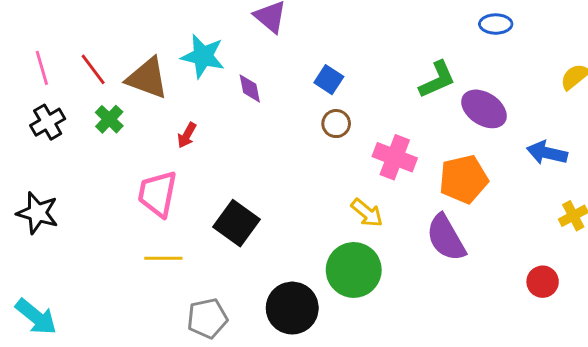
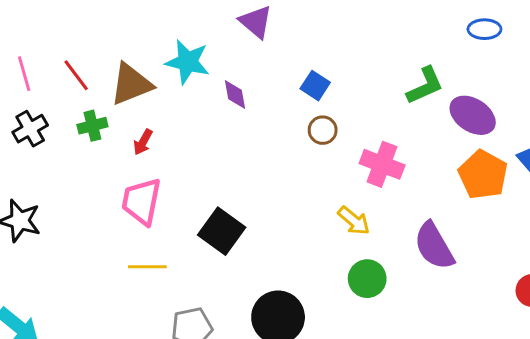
brown triangle: (147, 78) -> (131, 84), turned -42
green cross: (109, 119) -> (92, 126), turned 32
red arrow: (187, 135) -> (143, 142), moved
orange pentagon: (464, 179) -> (483, 175), moved, turned -30
green circle: (354, 270) -> (367, 279), moved, size x0.7

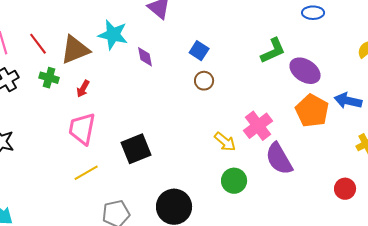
green cross: (92, 126) -> (49, 78), turned 30
pink cross: (382, 164) -> (258, 126), moved, turned 32
black square: (222, 231) -> (136, 149), turned 32
yellow line: (147, 267) -> (86, 173), turned -30

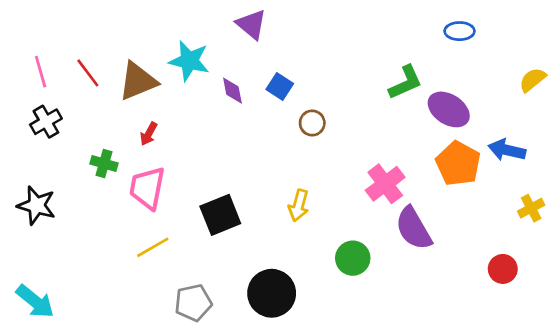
blue square: (199, 51) -> (280, 86), moved
green cross: (49, 78) -> (104, 164), moved
yellow arrow: (225, 142) -> (299, 205), moved, turned 65

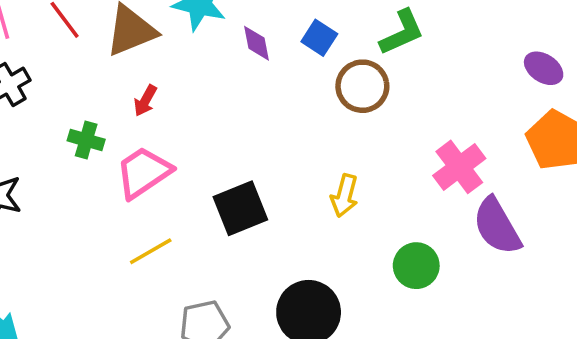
green L-shape: (405, 82) -> (402, 32), moved
purple ellipse: (449, 109) -> (544, 68), size x0.7
brown circle: (312, 123) -> (362, 86), size x1.5
pink trapezoid: (147, 188) -> (144, 172), turned 45

